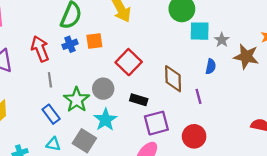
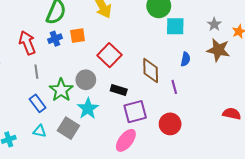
gray star: (222, 40) -> (214, 24), moved

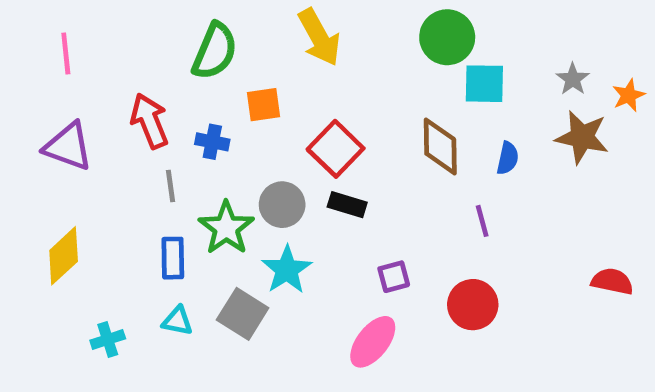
blue cross: (55, 39) -> (212, 142), moved, turned 32
brown diamond: (151, 71) -> (440, 146), moved
black rectangle: (119, 90) -> (347, 205), moved
blue rectangle: (38, 103) -> (173, 258), turned 36
purple square: (135, 112) -> (394, 277), size x0.6

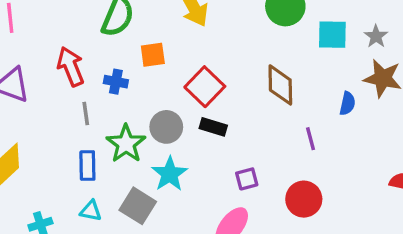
cyan square: (484, 84) -> (332, 35), moved
blue semicircle: (508, 158) -> (347, 103), moved

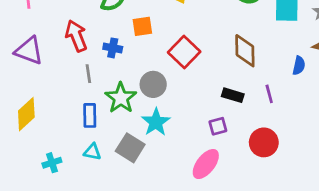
black rectangle: (213, 127) -> (233, 95), moved

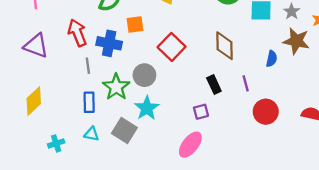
blue cross: (113, 48) -> (109, 43), size x1.5
black rectangle: (233, 95) -> (214, 85), turned 48
red circle: (264, 142) -> (266, 112), moved

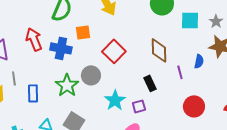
gray line: (88, 66) -> (14, 78), moved
purple line: (246, 83) -> (180, 72), moved
blue rectangle: (89, 102) -> (33, 93), moved
cyan star: (147, 108) -> (115, 100), moved

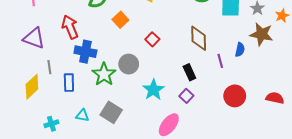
orange square: (83, 32) -> (120, 20), turned -35
blue cross: (61, 48) -> (85, 52), moved
red square: (114, 51) -> (152, 39), size x0.6
purple square: (139, 106) -> (186, 96), moved, turned -32

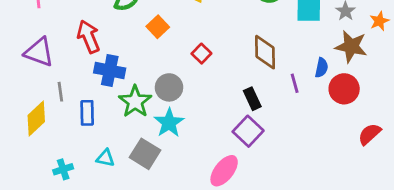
cyan star: (153, 90) -> (169, 123), moved
purple square: (186, 96) -> (248, 131), size x1.5
red circle: (235, 96) -> (344, 89), moved
red semicircle: (275, 98) -> (369, 134), turned -54

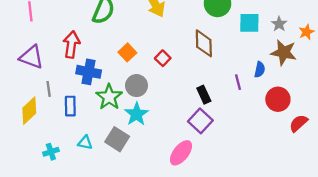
orange square: (158, 27) -> (127, 52), moved
red arrow: (89, 37) -> (71, 44), turned 30
brown diamond: (265, 52) -> (204, 43), moved
red circle: (344, 89) -> (278, 99), moved

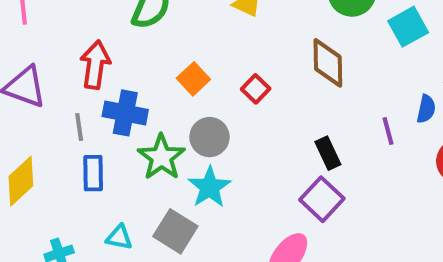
cyan square: (249, 23) -> (408, 27), turned -30
gray line: (49, 89) -> (79, 127), moved

